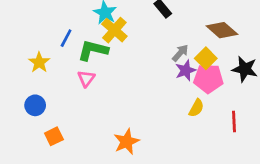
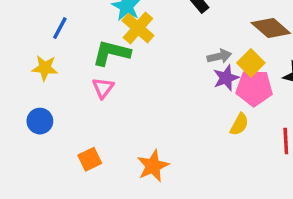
blue line: (66, 38) -> (60, 28), moved
gray arrow: (180, 53) -> (219, 56), turned 36
yellow star: (39, 62) -> (45, 68), turned -30
orange square: (54, 136) -> (90, 159), moved

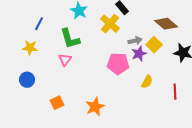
yellow cross: (138, 28) -> (110, 24), moved
green L-shape: (111, 53) -> (70, 39), turned -120
pink pentagon: (254, 88) -> (118, 64), moved

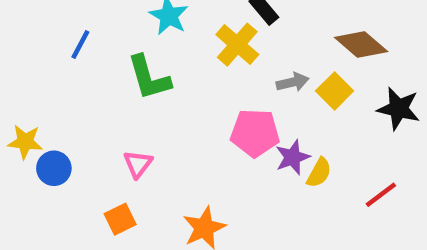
yellow star: (30, 48) -> (25, 142), moved
purple star: (139, 54) -> (293, 157), moved
pink triangle: (65, 60) -> (138, 164), moved
red line: (175, 92) -> (381, 195), turned 56

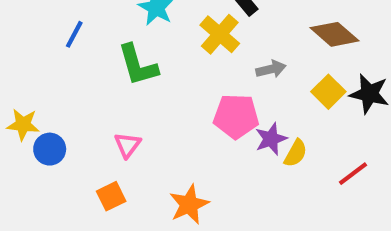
yellow square: (335, 91) -> (328, 92), moved

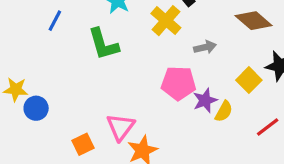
yellow square: (328, 92) -> (249, 80), moved
pink triangle: (128, 145) -> (121, 127), moved, size x1.4

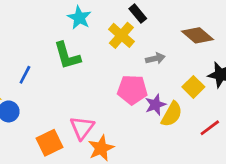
blue line: (55, 21) -> (25, 75), moved
yellow semicircle: (224, 111) -> (172, 114), size x1.4
orange square: (83, 144) -> (49, 143), size x1.4

